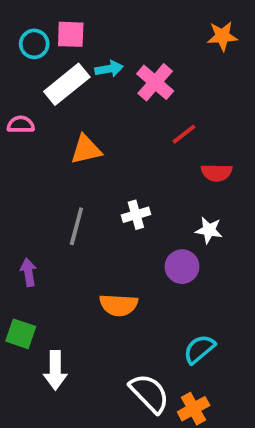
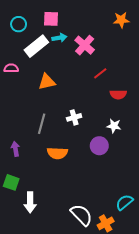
pink square: (71, 34) -> (51, 19), moved
orange semicircle: (119, 305) -> (57, 153), moved
cyan semicircle: (199, 349) -> (124, 202), moved

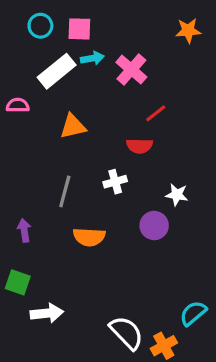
cyan circle: (19, 24) -> (40, 26), moved
red semicircle: (118, 94) -> (139, 146), moved
white arrow: (30, 202) -> (47, 313), turned -96

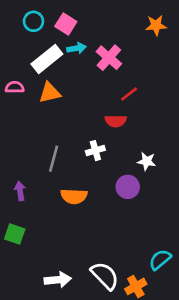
pink square: (79, 29) -> (66, 24), turned 30
orange triangle: (73, 126) -> (50, 93), moved
white arrow: (47, 313) -> (58, 280), moved

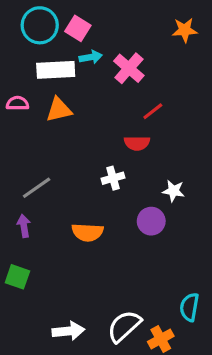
cyan circle: (33, 21) -> (40, 25), size x1.5
white rectangle: (47, 59) -> (56, 70), turned 36
gray line: (54, 159) -> (37, 188), moved, turned 40
cyan semicircle: (160, 260) -> (189, 307), turned -40
white semicircle: (105, 276) -> (124, 326), turned -88

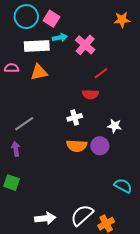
orange semicircle: (88, 232) -> (77, 146), moved
cyan semicircle: (189, 307) -> (123, 186), moved, turned 108

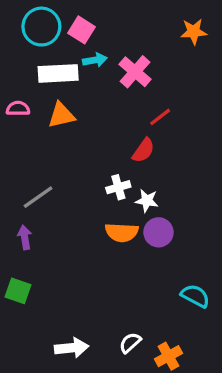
red semicircle: (90, 94) -> (143, 150), turned -56
white star: (115, 126) -> (147, 201), moved
white semicircle: (82, 215) -> (130, 343), size x0.6

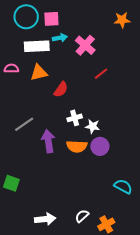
pink square: (82, 30) -> (51, 19), turned -35
red semicircle: (143, 150) -> (61, 89), moved
purple arrow: (25, 237) -> (48, 141), moved, size x1.5

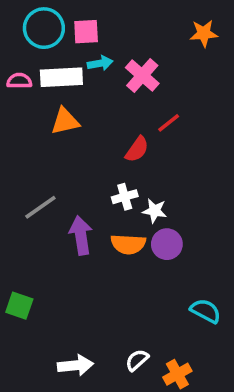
pink semicircle: (11, 68) -> (19, 81), moved
red semicircle: (61, 89) -> (137, 149), moved

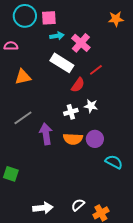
white rectangle: (61, 77) -> (62, 63), moved, turned 35
orange triangle: (65, 121) -> (23, 77), moved
white star: (155, 211) -> (91, 106), moved
cyan semicircle: (206, 311) -> (114, 162), moved

